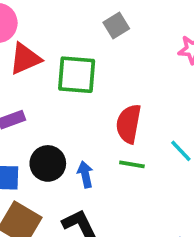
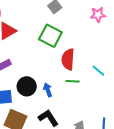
green square: (77, 75) -> (50, 36), moved, turned 30

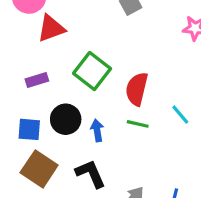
green square: (50, 36) -> (92, 71), moved

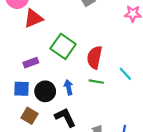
purple rectangle: (37, 80) -> (31, 63), moved
black circle: (66, 119) -> (45, 91), moved
brown square: (39, 169) -> (30, 116), size x0.7

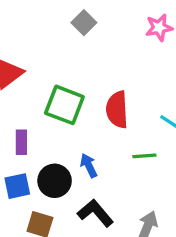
purple rectangle: (31, 63) -> (21, 142), turned -56
green line: (96, 82) -> (144, 156), moved

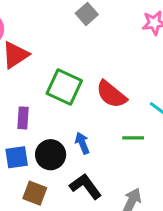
red semicircle: (117, 110) -> (111, 94), turned -52

